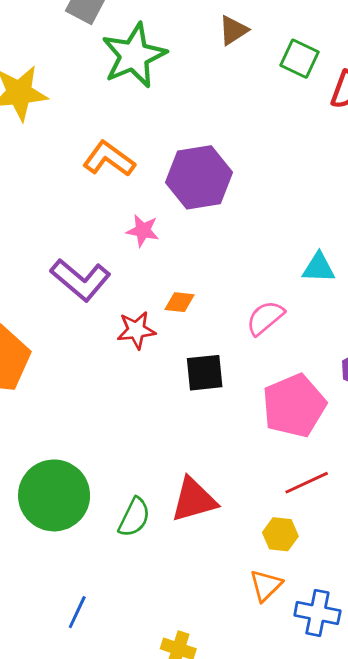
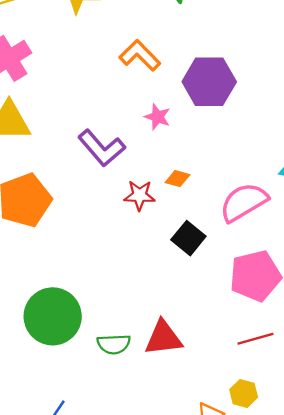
pink semicircle: (265, 318) -> (244, 202), size x1.5
black square: (205, 373) -> (188, 238), turned 36
green semicircle: (134, 517) -> (114, 344), turned 52
yellow hexagon: (280, 534) -> (244, 393), moved

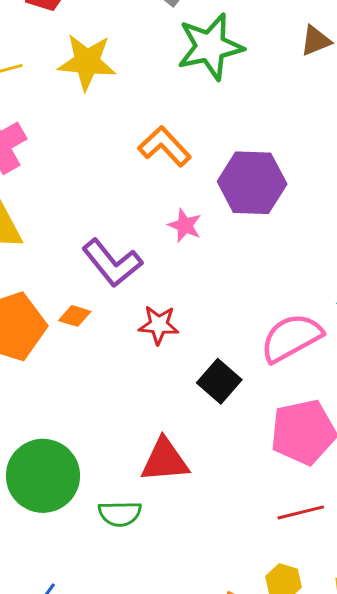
orange diamond: (178, 179) -> (75, 316), moved
red triangle: (163, 338) -> (165, 460), moved

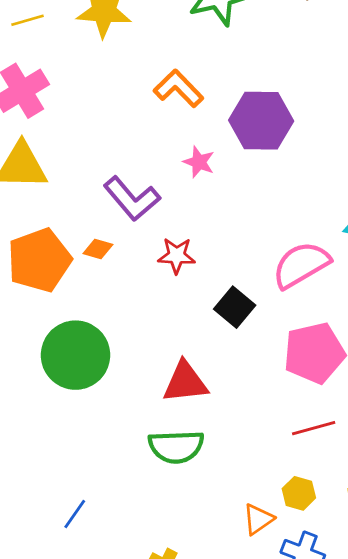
green circle: (43, 476) -> (75, 355), moved
green semicircle: (120, 514) -> (176, 447), moved, size x1.4

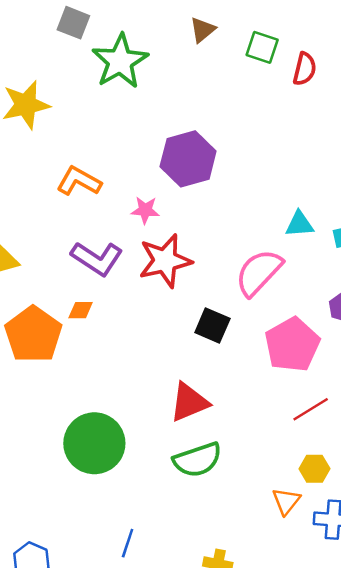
orange L-shape: (178, 88) -> (79, 181), moved
red star: (177, 256) -> (165, 261), moved, size x1.6
green circle: (75, 355) -> (94, 443), moved

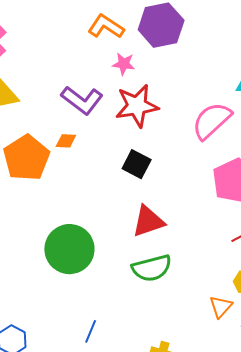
orange L-shape: (79, 181) -> (106, 26), moved
black square: (212, 325) -> (137, 164), moved

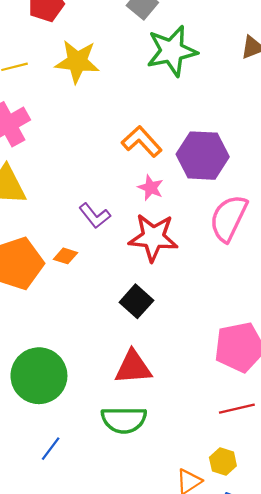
purple L-shape: (82, 100) -> (95, 216), size x0.7
pink semicircle: (212, 121) -> (229, 218), moved, turned -36
blue line: (91, 331) -> (51, 449), moved

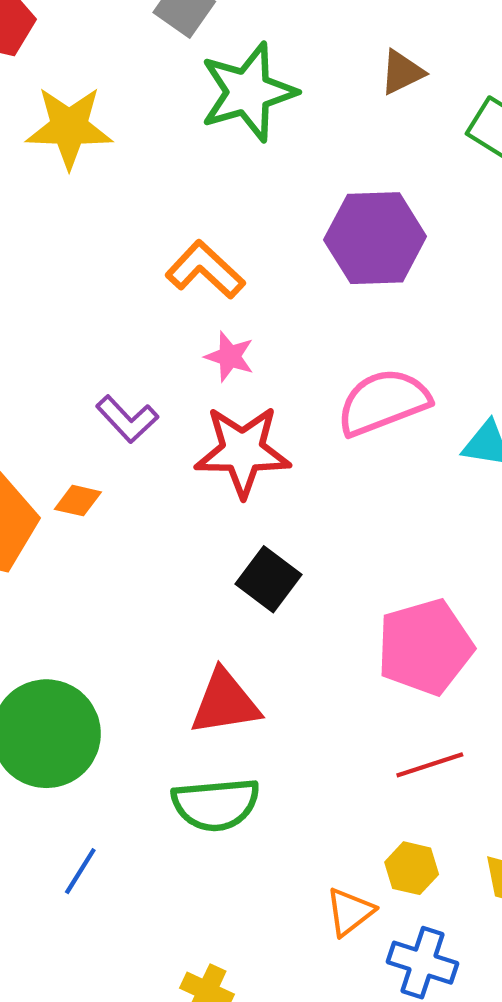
purple hexagon: (203, 156) -> (375, 238), moved
pink semicircle: (229, 218) -> (383, 402), turned 48
black square: (136, 301) -> (268, 579), moved

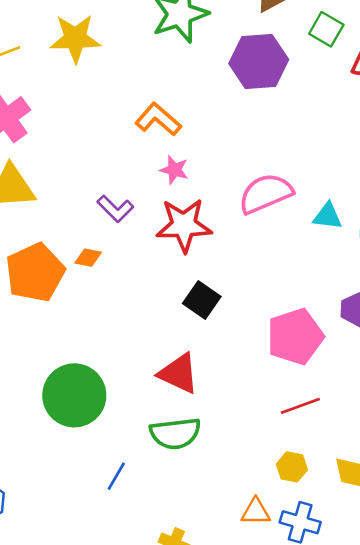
purple hexagon: (375, 238) -> (259, 61), moved
red triangle: (225, 703) -> (179, 373), turned 36
blue line: (80, 871) -> (116, 476), moved
orange triangle: (350, 912) -> (256, 512), moved, turned 40

